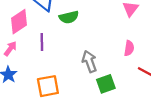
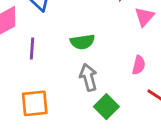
green semicircle: (69, 17) -> (82, 42), moved
green square: (106, 84) -> (106, 107), turned -30

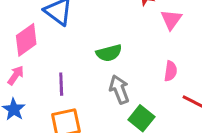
purple line: (32, 49) -> (61, 84), moved

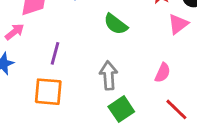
green semicircle: (109, 53) -> (116, 24), moved, turned 35

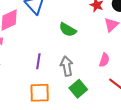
purple line: (55, 53) -> (38, 61), moved
orange square: (48, 92) -> (40, 93), moved

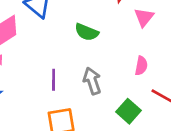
green square: (78, 89) -> (129, 111), moved

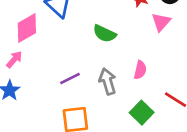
pink semicircle: (141, 66) -> (140, 70), moved
purple line: (54, 80) -> (70, 79), turned 60

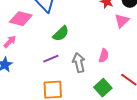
pink diamond: (27, 28) -> (21, 19), turned 40
green semicircle: (104, 34) -> (61, 34), moved, turned -72

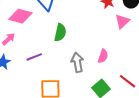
green semicircle: (61, 34) -> (60, 33), turned -36
purple line: (51, 59) -> (34, 57), moved

